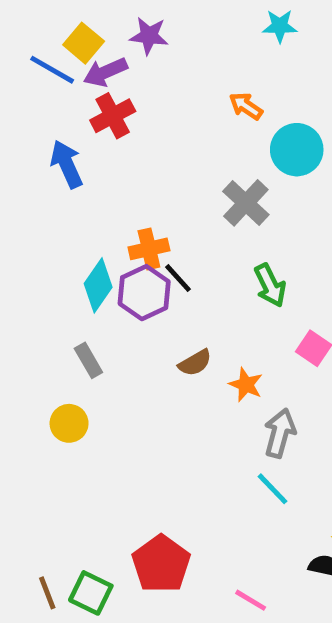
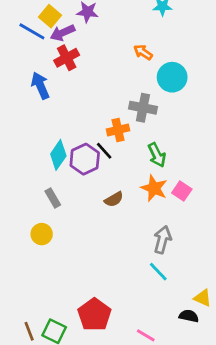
gray cross: (246, 203) -> (143, 108), turned -32
orange cross: (149, 249) -> (118, 130), moved
orange star: (246, 385) -> (154, 188), moved, size x1.4

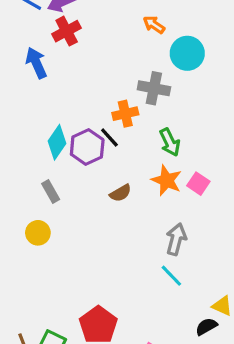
black semicircle: (189, 316) -> (206, 327), turned -42

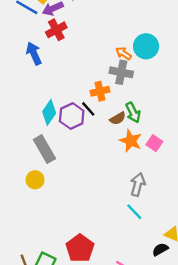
orange arrow: (154, 25) -> (124, 53), moved
gray rectangle: (51, 192) -> (44, 149), size x1.6
brown semicircle: (121, 193) -> (118, 118), moved

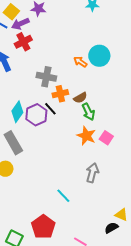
gray cross: (121, 72) -> (46, 77), moved
brown semicircle: (118, 118) -> (80, 98), moved
cyan line: (134, 212) -> (63, 196), moved

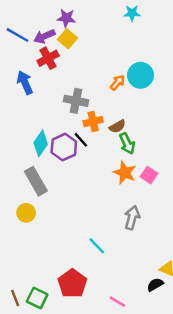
yellow square: (11, 12) -> (68, 39), moved
orange arrow: (80, 62) -> (117, 83), turned 96

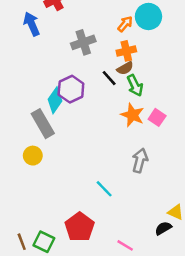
gray cross: (76, 101) -> (83, 42), turned -30
orange cross: (93, 122) -> (126, 51), moved
black line: (81, 140) -> (109, 78), moved
cyan diamond: (41, 143) -> (55, 100), moved

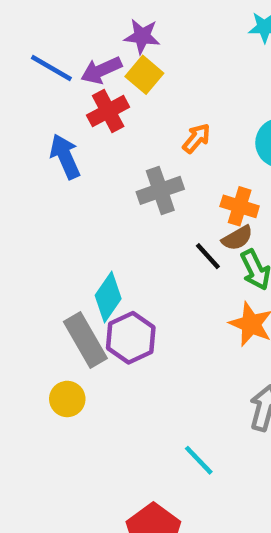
orange arrow: (125, 24) -> (197, 138), moved
orange cross: (126, 51) -> (240, 206), turned 30
purple hexagon: (71, 89) -> (131, 338), moved

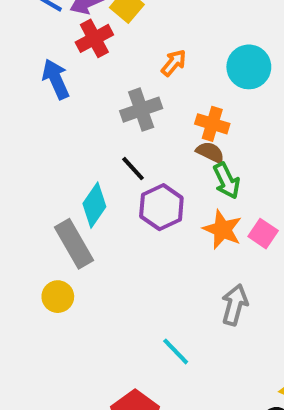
brown semicircle: (237, 238) -> (210, 152), turned -124
black line: (208, 256) -> (133, 169), moved
purple hexagon: (131, 338) -> (161, 207), moved

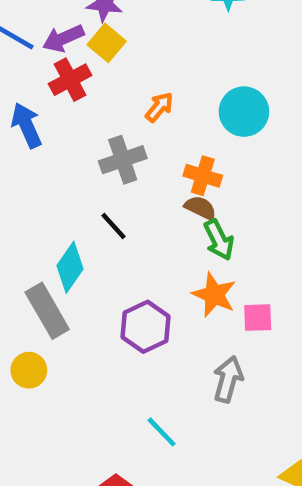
purple hexagon: (161, 207) -> (146, 327), moved
pink square: (263, 234) -> (258, 318), moved, turned -36

